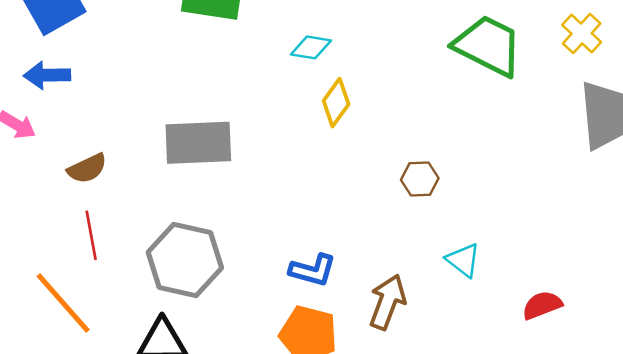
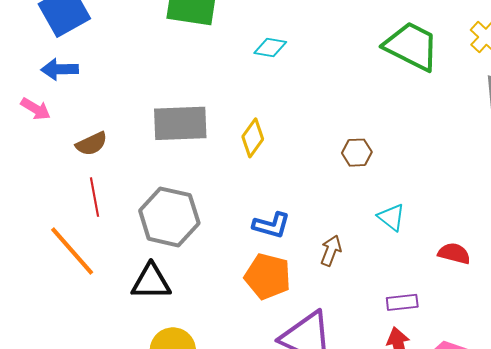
yellow diamond: (336, 103) -> (253, 138), moved
brown arrow: (388, 302) -> (331, 251), size x0.7
red semicircle: (542, 305) -> (454, 253), turned 36

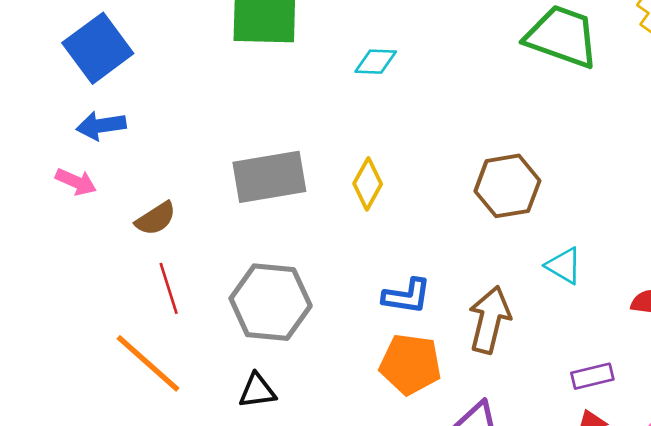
brown hexagon: (357, 153) -> (507, 186), size x1.6
brown arrow: (331, 251) -> (490, 320), size x1.6
black triangle: (151, 282) -> (257, 391), size x0.7

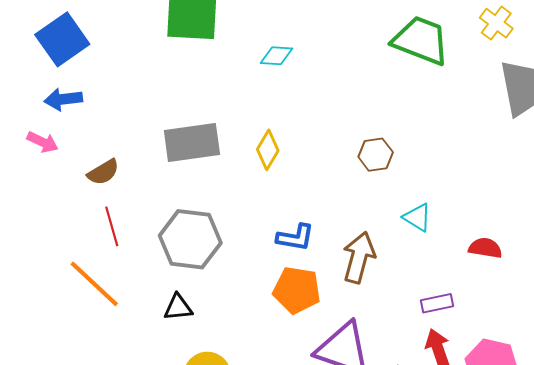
brown hexagon: (507, 186) -> (376, 155), size x0.7

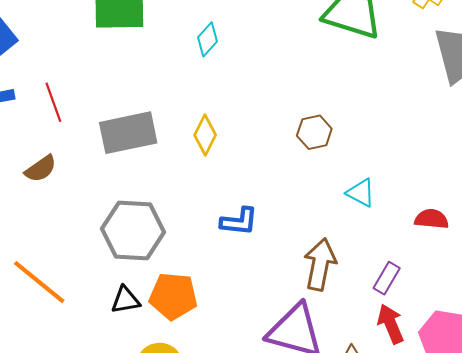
cyan diamond: (277, 56) -> (208, 39), turned -48
red line: (112, 226) -> (53, 102), moved
brown arrow: (359, 257) -> (320, 264), moved
orange pentagon: (297, 290) -> (173, 296), moved
purple rectangle: (437, 303) -> (387, 278), turned -44

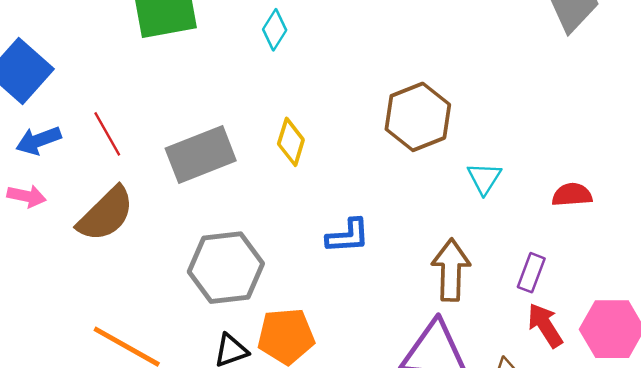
brown hexagon: (314, 132) -> (418, 117), size x1.6
brown semicircle: (41, 169) -> (106, 214), size x1.6
cyan triangle: (361, 193) -> (484, 178), turned 44

